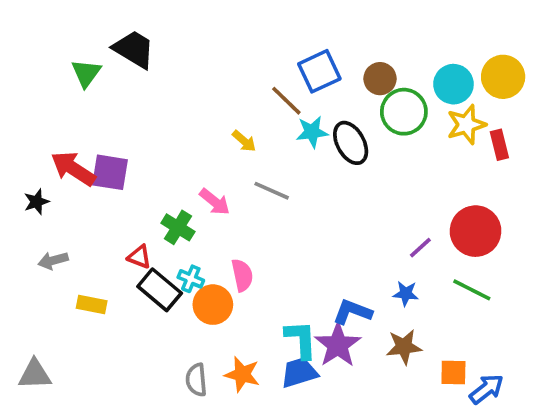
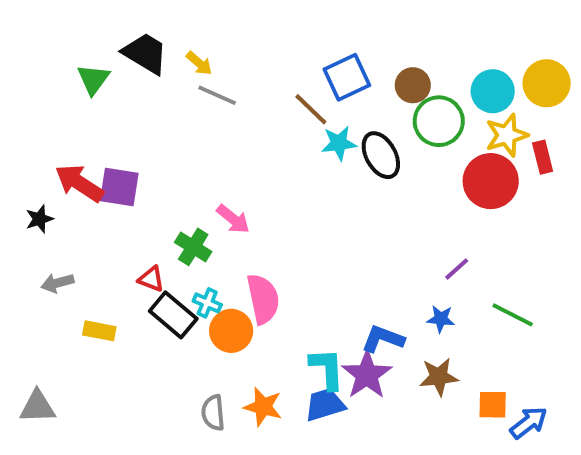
yellow arrow: (244, 141) -> (199, 63), moved
gray line: (272, 191) -> (217, 95), moved
red circle: (476, 231) -> (491, 181), moved
pink semicircle: (242, 275) -> (263, 299), size x1.4

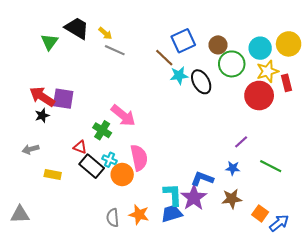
black star: (39, 219) -> (42, 116), moved
pink arrow: (233, 219) -> (123, 116), size x1.4
orange square: (493, 405) -> (260, 213), turned 35

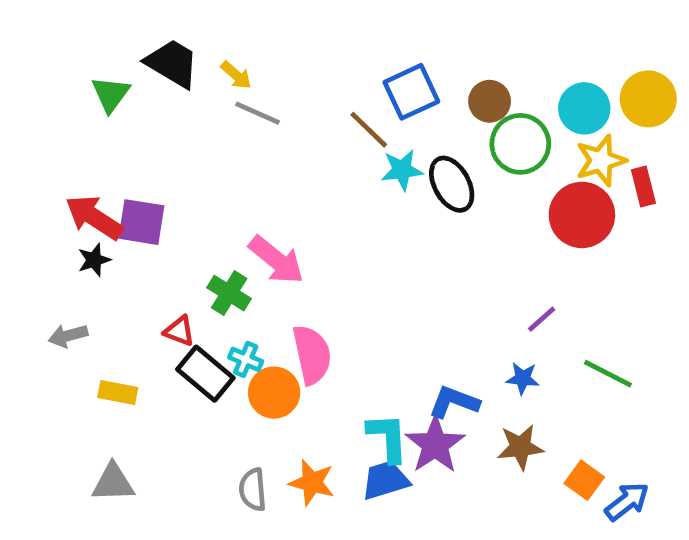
gray triangle: (20, 215) -> (113, 483), moved

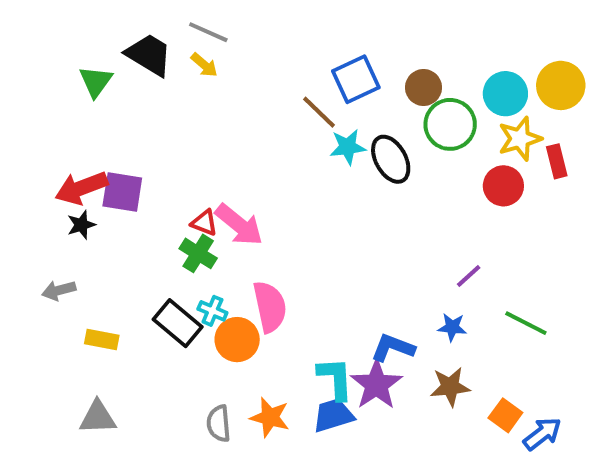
gray line: (257, 113) -> (208, 32), moved
red circle: (582, 215) -> (503, 186), size x0.7
red arrow: (94, 217) -> (81, 188), turned -54
red triangle: (179, 331) -> (204, 223), moved

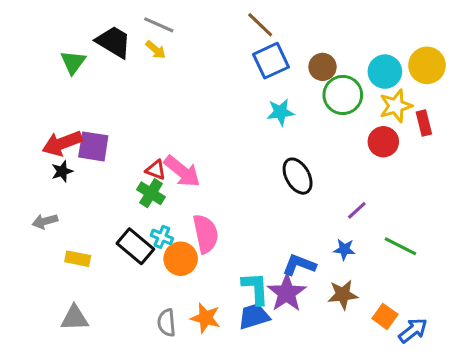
brown line: (319, 112) -> (260, 25), moved
cyan star: (348, 147) -> (280, 112), moved
black ellipse: (391, 159) -> (298, 176), moved

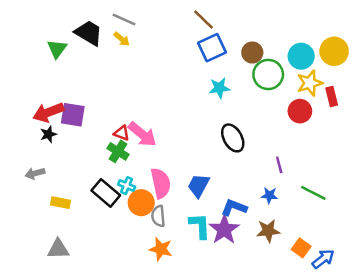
purple line: (357, 210) -> (279, 165), turned -63
blue trapezoid: (254, 316) -> (199, 186), moved, turned -45
gray semicircle: (167, 323) -> (158, 216), moved

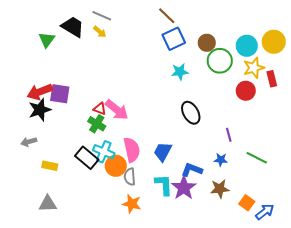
black star: (48, 134) -> (40, 110), size x1.6
cyan cross: (127, 186) -> (104, 152), size x1.5

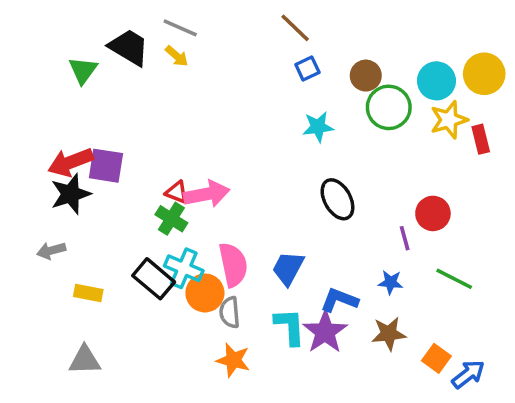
blue square: (174, 39) -> (307, 68), size x0.6
red circle: (246, 91) -> (433, 213), moved
pink arrow: (117, 110) -> (207, 194), turned -50

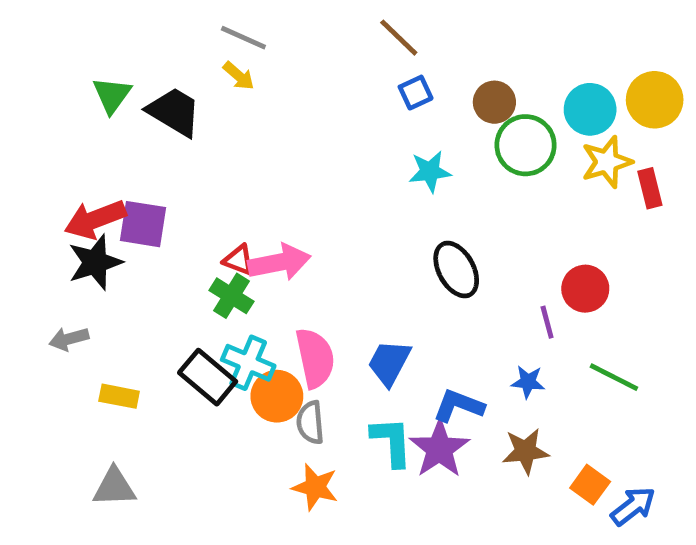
black trapezoid: (129, 47) -> (174, 112), moved

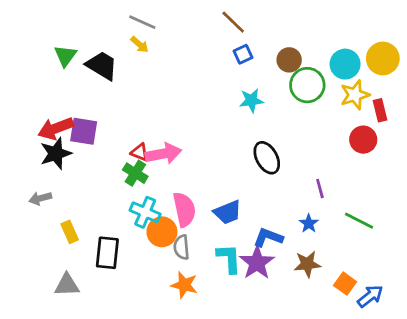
red circle: (585, 289) -> (363, 140), moved
blue trapezoid: (389, 363) -> (228, 212), turned -140
black rectangle: (208, 377) -> (107, 253), moved, turned 56
blue star: (528, 382) -> (309, 223), turned 30
yellow rectangle: (119, 396) -> (70, 232), turned 55

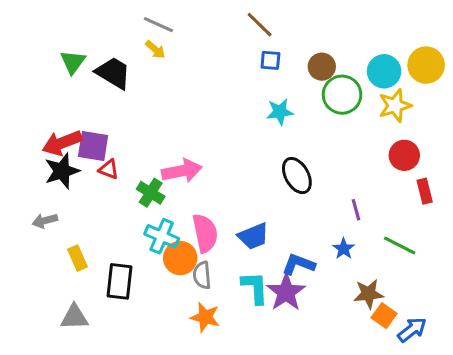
blue square: (243, 54) -> (270, 60), turned 30
red rectangle: (380, 110) -> (425, 191), moved
red triangle: (140, 152) -> (109, 169), moved
brown star: (307, 264) -> (369, 294), moved

